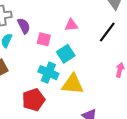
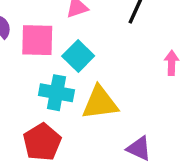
pink square: (44, 39) -> (37, 40), size x1.5

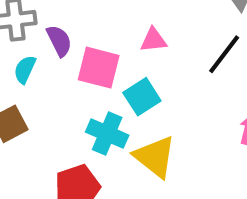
yellow triangle: (100, 103) -> (155, 157), turned 33

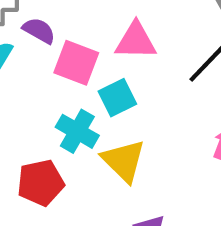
pink triangle: (153, 40) -> (136, 41), size x1.5
purple semicircle: (59, 41) -> (39, 31), turned -40

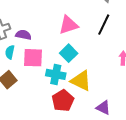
pink square: (76, 63) -> (33, 58), moved
red pentagon: (41, 183) -> (63, 101), moved

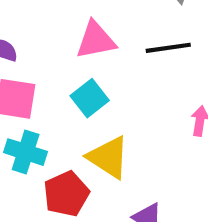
black line: (104, 25) -> (168, 48), turned 50
cyan cross: (56, 74) -> (26, 152), moved

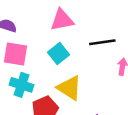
black line: (168, 48) -> (102, 42), moved

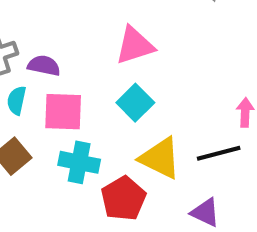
black line: (102, 42) -> (219, 153), moved

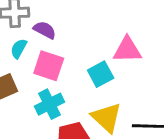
pink triangle: (135, 46) -> (127, 50), moved
cyan cross: (79, 162) -> (49, 104), turned 36

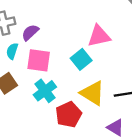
purple semicircle: (45, 30) -> (30, 32), turned -60

